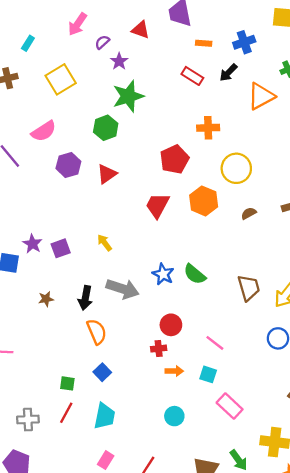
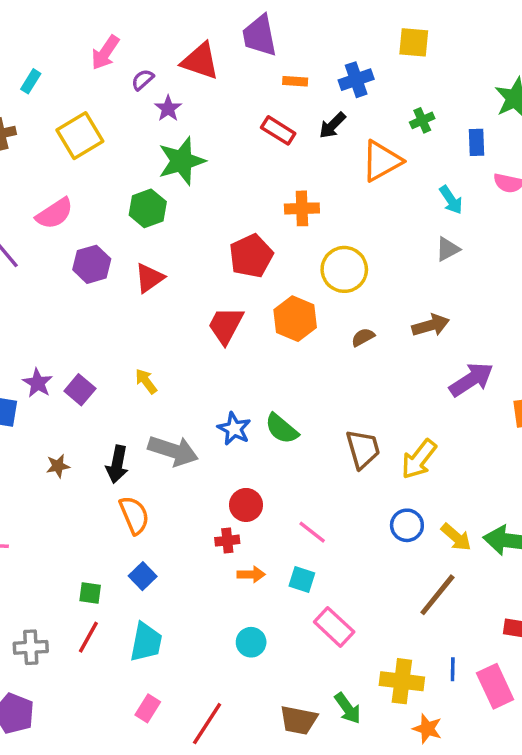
red triangle: (141, 30) -> (200, 61), size x1.4
purple square: (61, 248) -> (80, 390), turned -30

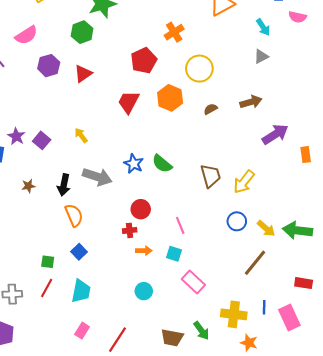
orange cross: (302, 208) -> (174, 32), turned -30
pink line: (312, 532) -> (180, 225), turned 30

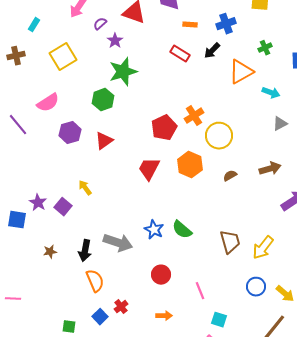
cyan arrow: (263, 27) -> (271, 93), moved, turned -36
orange cross: (174, 32) -> (194, 116), moved
yellow arrow: (81, 135) -> (85, 188), moved
red cross: (130, 230) -> (121, 307), moved, turned -32
cyan square: (174, 254) -> (219, 320), moved

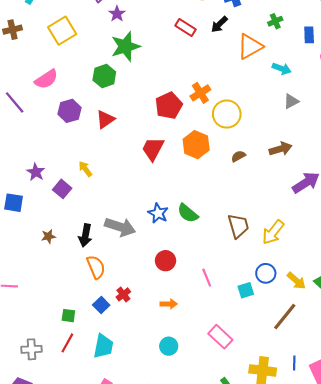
purple star: (38, 203) -> (36, 172), moved
cyan square: (219, 320) -> (246, 290), moved, turned -35

